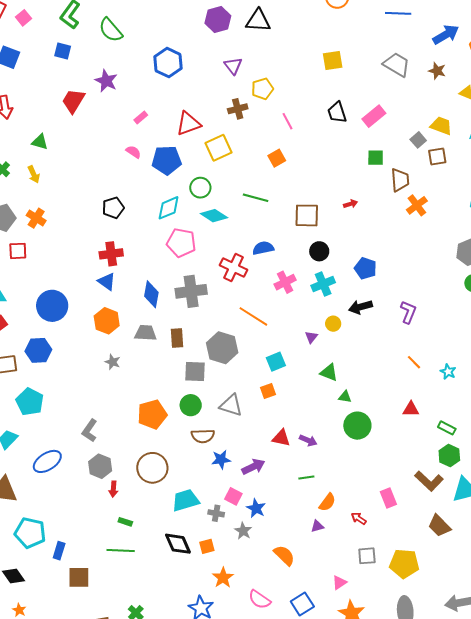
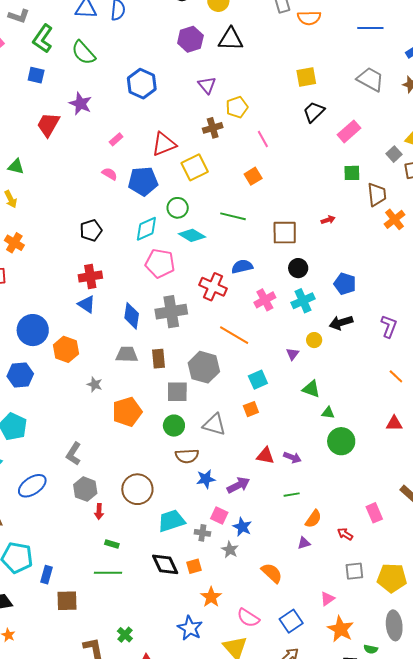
black trapezoid: (337, 112) -> (314, 112), moved, turned 65
orange hexagon: (107, 321) -> (66, 349), moved
orange pentagon: (152, 414) -> (127, 412), moved

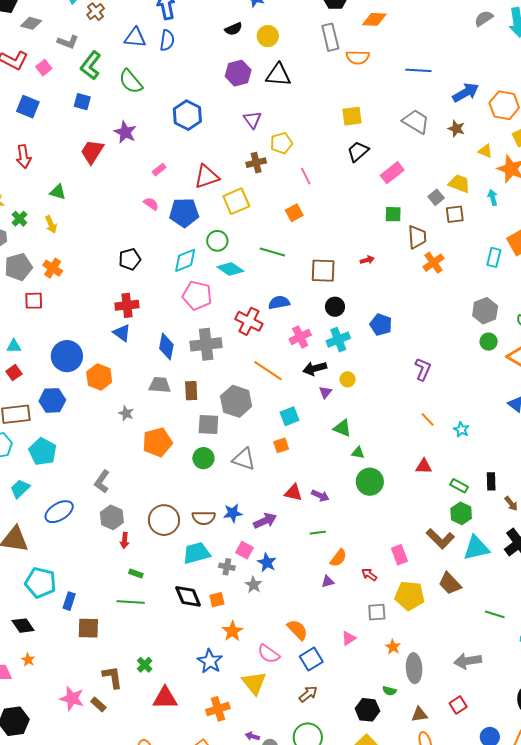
black arrow: (341, 323) -> (315, 368), moved
brown semicircle: (187, 456) -> (204, 518), moved
orange semicircle: (272, 573) -> (297, 630), moved
yellow pentagon: (392, 578) -> (410, 596), moved
orange star: (341, 629) -> (393, 647), moved, size x0.6

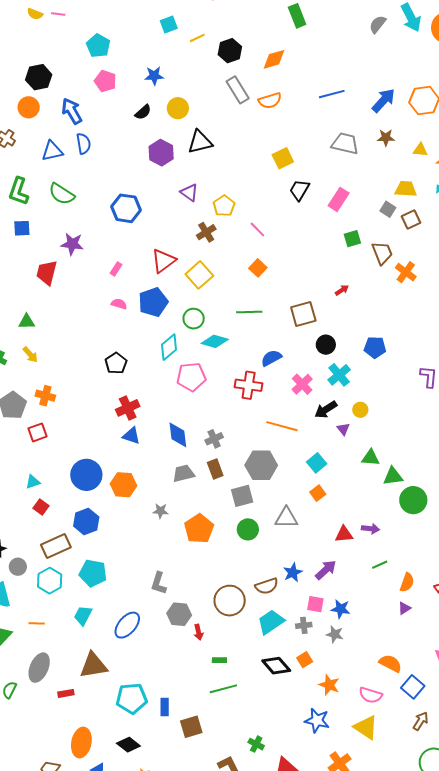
gray cross: (206, 344) -> (214, 439), moved, size x0.6
green triangle: (358, 453) -> (393, 476), size x1.5

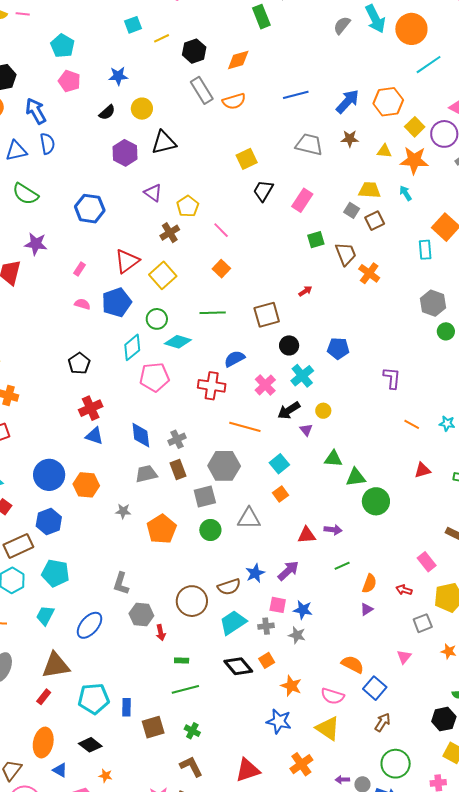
red rectangle: (66, 693) -> (44, 697), moved, turned -42
green cross: (256, 744) -> (192, 731), moved

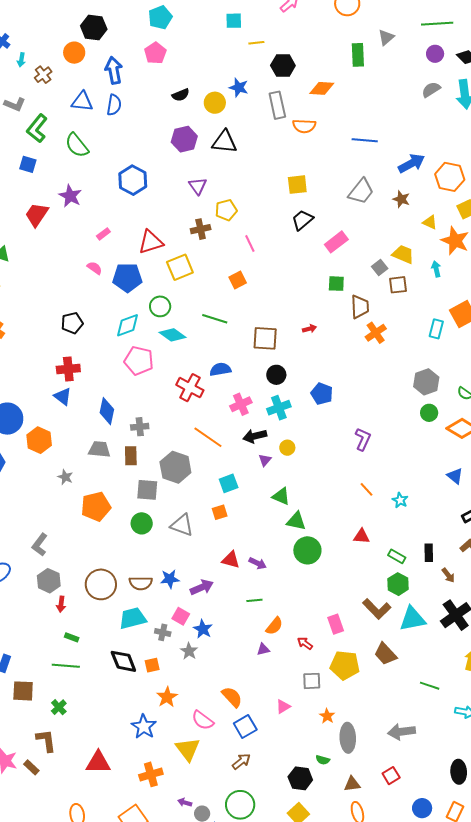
blue star: (118, 76) -> (239, 87), moved
gray trapezoid: (309, 144) -> (361, 191), turned 96

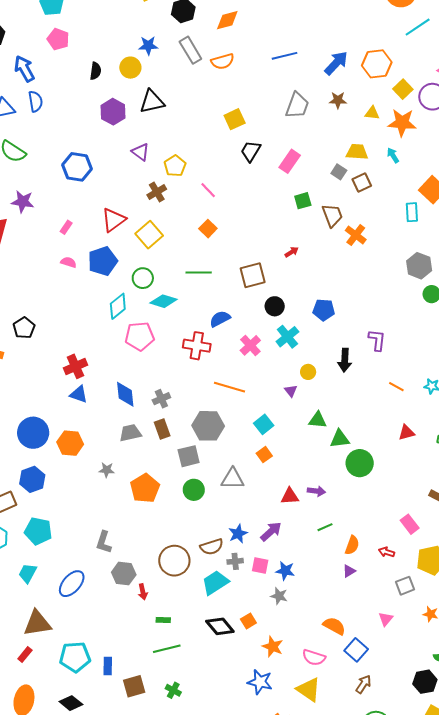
black semicircle: (181, 95) -> (96, 71), turned -42
black pentagon: (72, 323) -> (24, 328), moved
black arrow: (255, 436) -> (345, 360), moved, turned -55
gray cross: (163, 632) -> (235, 561), moved

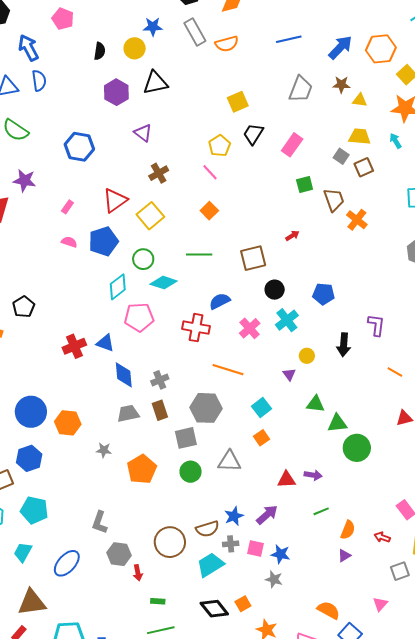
yellow triangle: (372, 113) -> (360, 100), moved
yellow pentagon: (175, 166) -> (220, 146), moved
blue triangle: (79, 394) -> (105, 343), moved

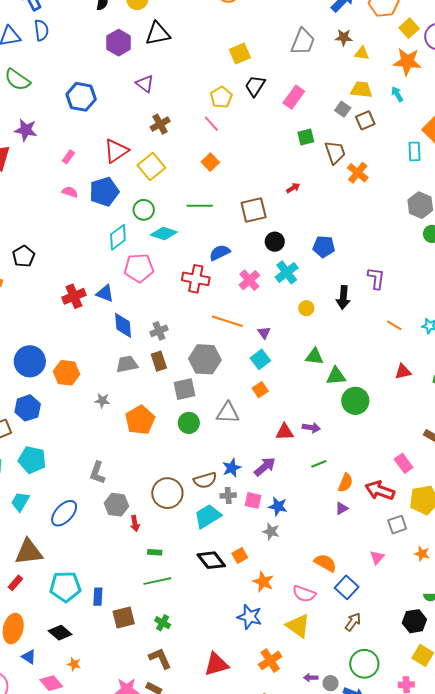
purple triangle: (289, 374) -> (264, 333), moved
red arrow: (382, 537) -> (380, 490), size x1.8

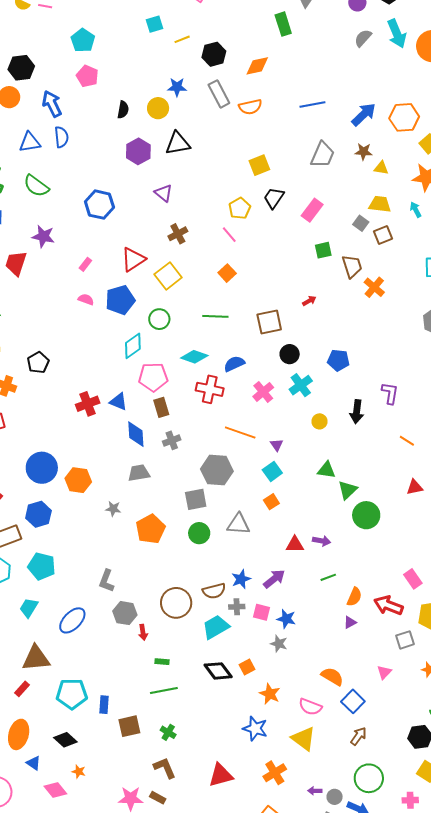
cyan diamond: (164, 234) -> (194, 357), moved
brown rectangle: (159, 361) -> (161, 407), moved
green triangle: (336, 376) -> (348, 490), turned -40

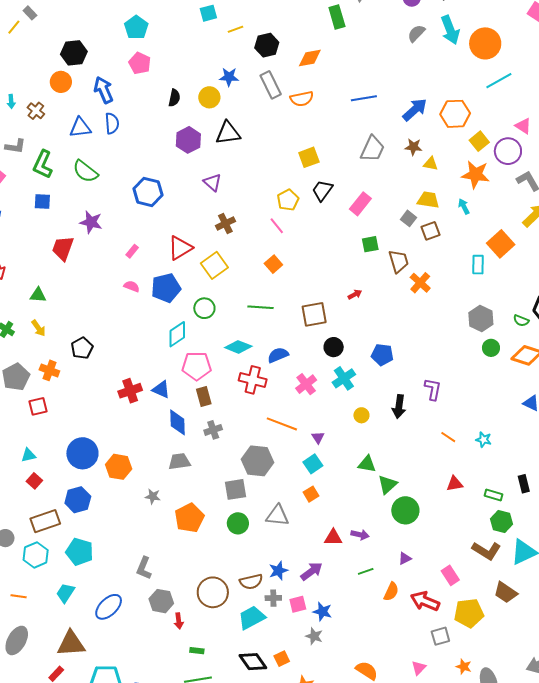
pink square: (261, 612) -> (298, 604), turned -30
purple triangle: (350, 622) -> (405, 559), moved

